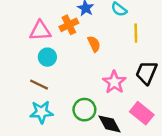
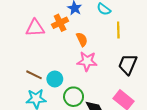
cyan circle: (47, 57) -> (55, 79), moved
pink star: (114, 82) -> (87, 61), moved, turned -30

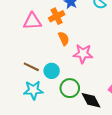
orange semicircle: (82, 39) -> (64, 38), moved

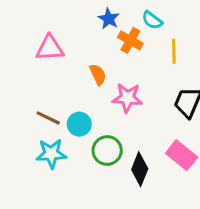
orange cross: (57, 16) -> (130, 40), moved, turned -35
black diamond: (91, 100) -> (140, 169), turned 50

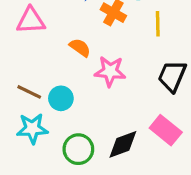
orange semicircle: (98, 74) -> (80, 48), turned -30
green circle: (107, 151) -> (78, 149), moved
black diamond: (140, 169) -> (123, 144), turned 48

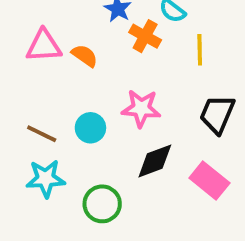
orange semicircle: (80, 48) -> (85, 56), moved
cyan circle: (61, 98) -> (90, 128), moved
black diamond: (123, 144) -> (155, 161), moved

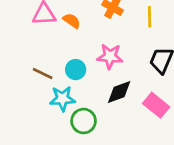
cyan star: (46, 179) -> (62, 99), moved

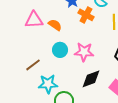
cyan circle: (76, 70) -> (60, 50), moved
brown line: (43, 74) -> (33, 65), turned -63

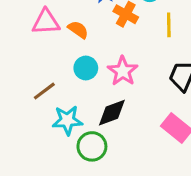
pink star: (84, 52) -> (123, 71), turned 30
black diamond: (91, 79) -> (112, 113), moved

